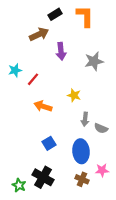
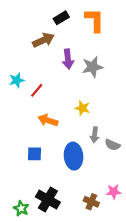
gray star: (94, 61) -> (92, 67), moved
blue square: (49, 143) -> (34, 154), moved, turned 32
blue ellipse: (81, 151) -> (73, 156), moved

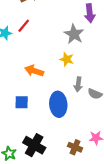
purple arrow: (68, 59) -> (90, 13), moved
gray star: (92, 67) -> (74, 34), moved, turned -30
red line: (37, 90) -> (24, 26), moved

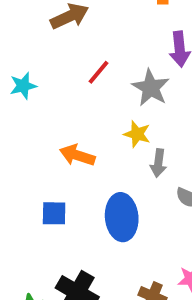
red line: (24, 26) -> (98, 72), moved
gray arrow: (78, 84) -> (158, 163), moved

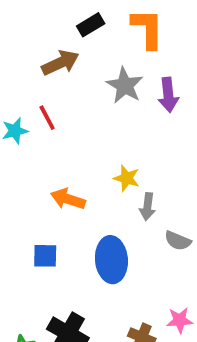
red line: (98, 72) -> (47, 118), moved, turned -68
gray star: (151, 88) -> (125, 85), moved

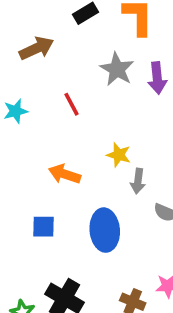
brown arrow: (60, 63) -> (37, 48), moved
red line: (47, 118) -> (71, 104), moved

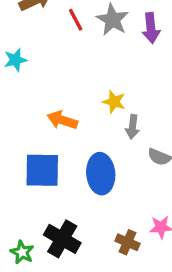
red line: (71, 104) -> (76, 20), moved
blue square: (44, 227) -> (42, 170), size x1.6

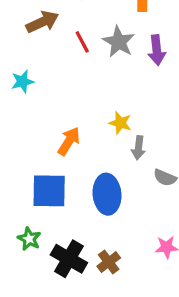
orange arrow: (62, 120) -> (69, 141), turned 104
brown cross: (127, 242) -> (109, 262), moved, turned 30
green star: (22, 252) -> (29, 239), moved

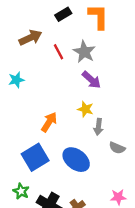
purple arrow: (157, 50) -> (91, 80), moved, turned -42
blue square: (49, 191) -> (35, 157), turned -32
blue ellipse: (107, 194) -> (76, 160), turned -48

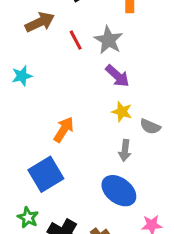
yellow star: (85, 109) -> (122, 112), moved
gray arrow: (98, 127) -> (125, 150), moved
gray semicircle: (117, 148) -> (150, 127), moved
blue ellipse: (76, 160) -> (119, 191), moved

